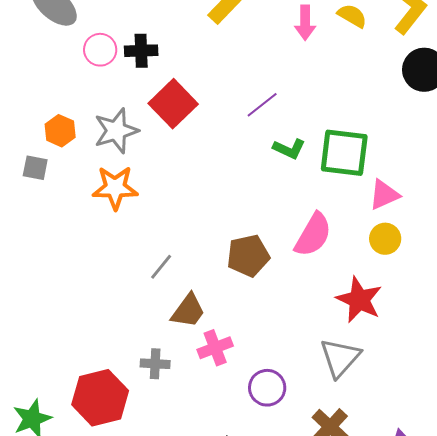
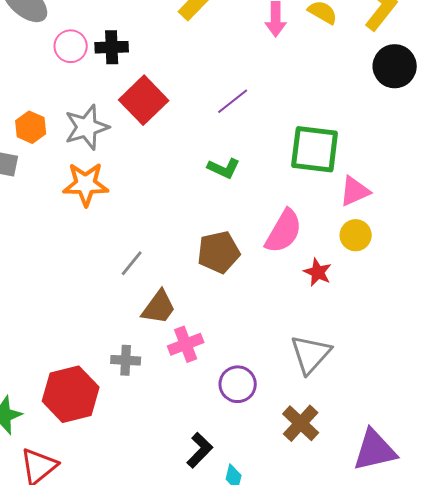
green L-shape: (289, 149) -> (224, 168), moved
red star: (359, 300) -> (318, 272), moved, size x0.6

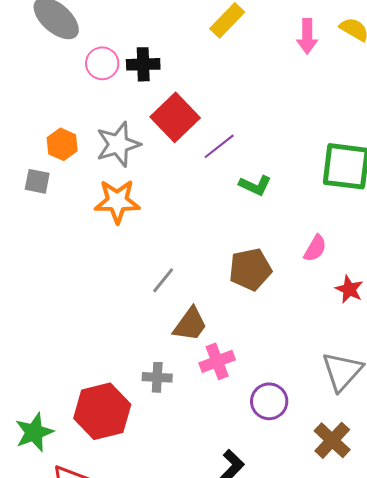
purple line: (233, 101) -> (219, 146), moved
pink semicircle: (284, 231) -> (315, 248), size x0.6

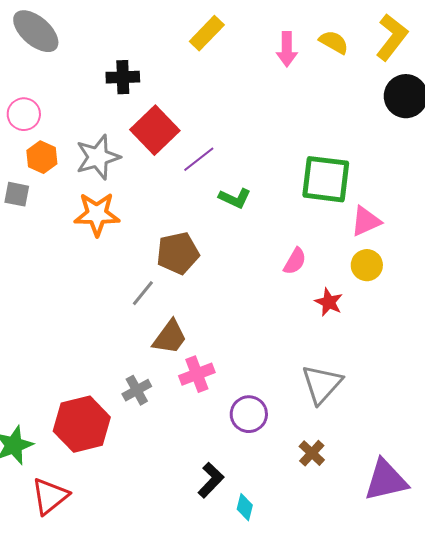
pink circle: (102, 63) -> (24, 114), moved
brown pentagon: (250, 269) -> (178, 253), moved
gray cross: (157, 377) -> (137, 390), turned -32
brown cross: (332, 440) -> (312, 453), size x0.7

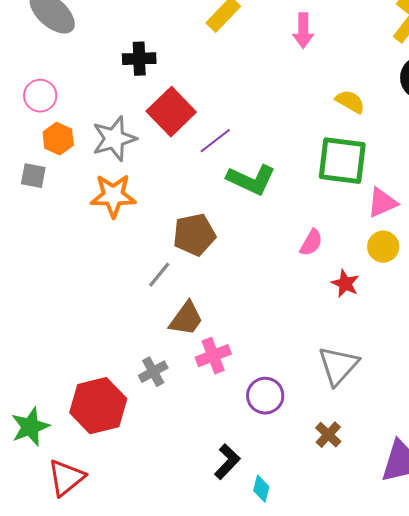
yellow semicircle: (334, 42) -> (350, 102), moved
green L-shape: (235, 198) -> (251, 180), size x1.5

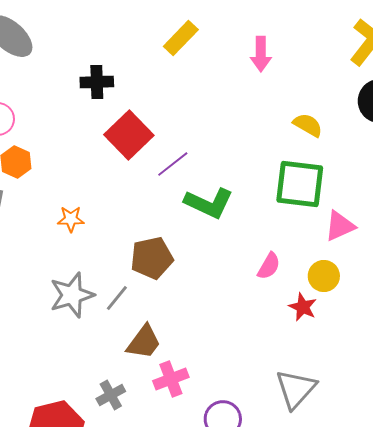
gray star: (114, 139) -> (72, 295), moved
orange star: (113, 196) -> (71, 219), size x0.6
yellow circle: (383, 247) -> (324, 276), moved

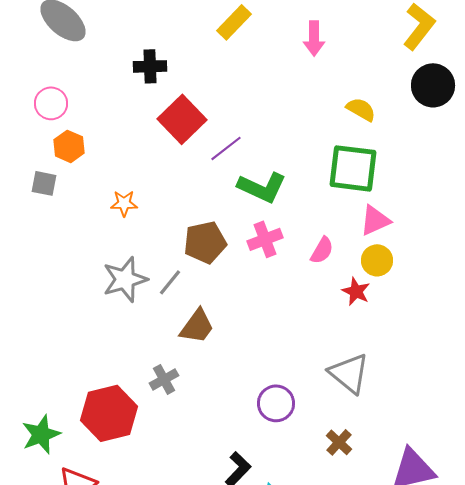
pink triangle: (340, 226) -> (375, 220), moved
pink cross: (171, 379) -> (265, 239), moved
gray triangle: (296, 389) -> (349, 373), turned -33

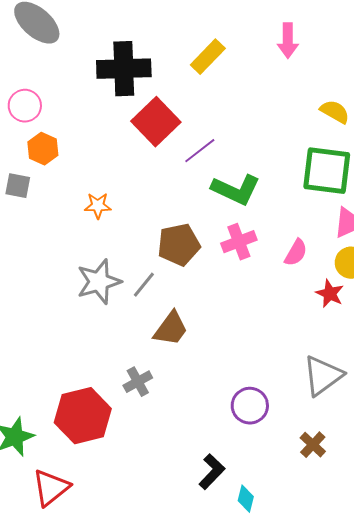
yellow rectangle: (234, 22) -> (208, 57), moved
black cross: (150, 66) -> (124, 69), size x1.6
gray triangle: (349, 373) -> (323, 376), turned 45

